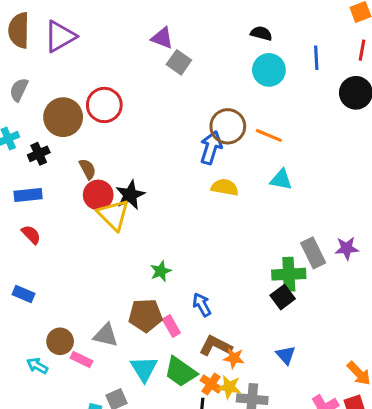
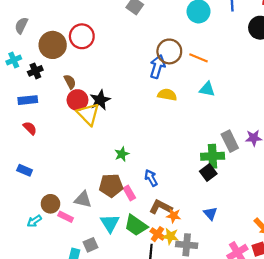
cyan arrow: (37, 366) -> (34, 221), turned -64

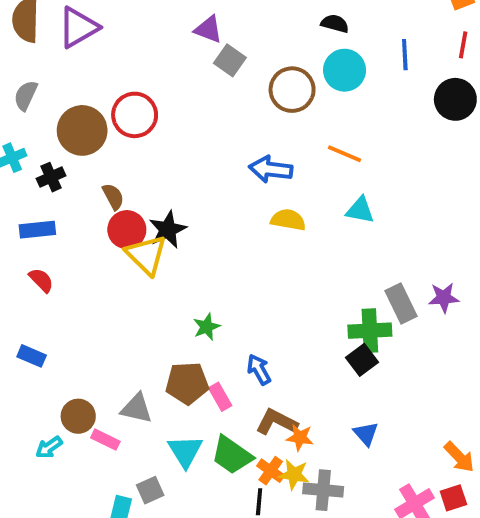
brown circle: (169, 51) -> (292, 90), moved
blue arrow: (157, 67) -> (271, 169), turned -100

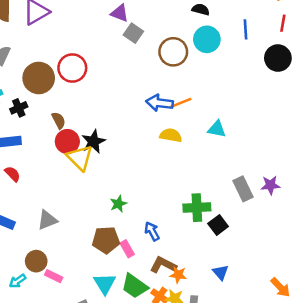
orange line: (345, 154) -> (181, 103), moved, turned -45
green cross: (370, 331) -> (197, 208), moved
gray triangle: (137, 408) -> (47, 220), moved, turned -35

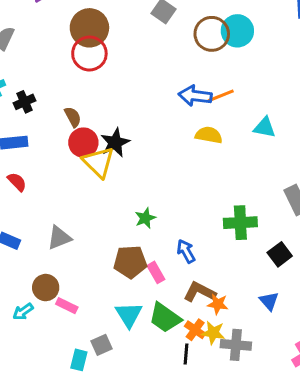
cyan circle: (207, 39) -> (237, 31), moved
brown circle: (39, 78) -> (89, 28), moved
black square: (218, 225) -> (280, 254), moved

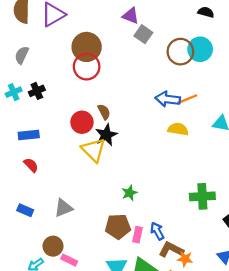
black cross: (25, 102) -> (37, 91), moved
brown semicircle: (73, 117) -> (104, 112), moved
red circle: (83, 143) -> (82, 122), moved
blue arrow: (186, 251) -> (157, 231), moved
pink rectangle: (156, 272) -> (138, 235), turned 42

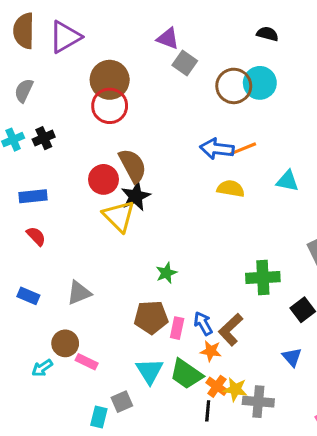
brown semicircle: (104, 112) -> (133, 166), size x1.6
brown L-shape: (171, 250) -> (231, 330), moved, turned -70
orange star: (185, 259) -> (211, 351), moved

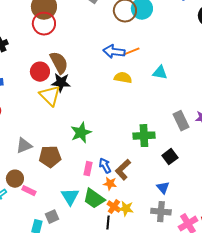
black star: (136, 196) -> (61, 83), turned 30
green star: (166, 273) -> (81, 133), size x1.5
brown pentagon: (151, 317) -> (50, 157), moved
gray cross: (258, 402) -> (161, 212), moved

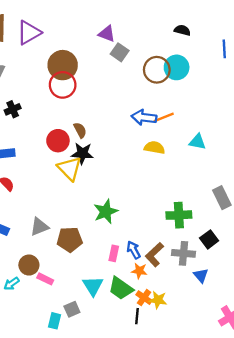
brown semicircle: (59, 63) -> (80, 130), size x0.6
gray cross: (161, 212) -> (184, 253), moved

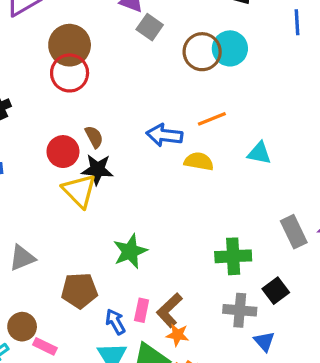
blue arrow: (144, 117) -> (164, 135), moved
gray triangle: (39, 227) -> (22, 258), moved
blue arrow: (134, 250) -> (115, 322), moved
brown L-shape: (154, 255) -> (169, 310), moved

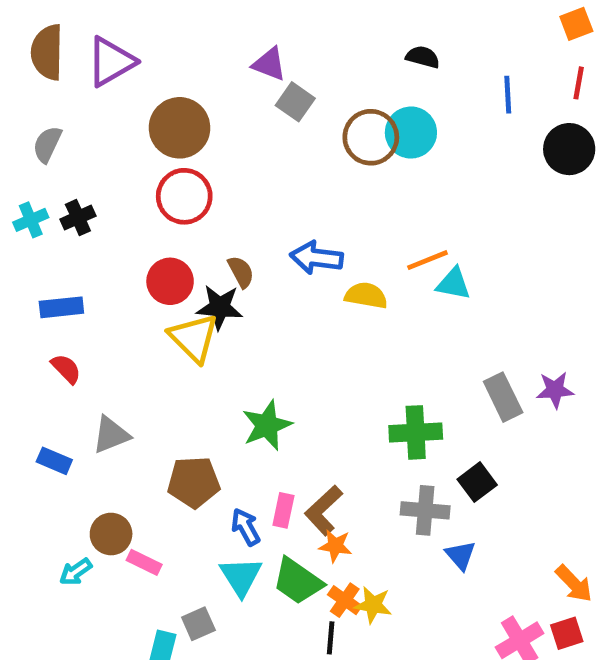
red circle: (70, 73) -> (184, 196), moved
orange line: (212, 119) -> (427, 260), moved
brown semicircle: (94, 137) -> (241, 272), moved

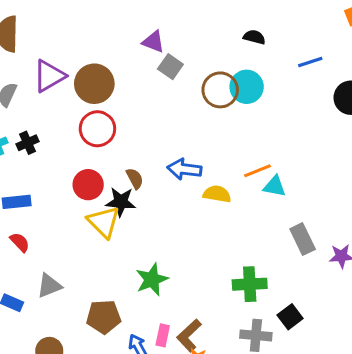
purple triangle: (111, 62) -> (49, 76), moved
blue line: (508, 95) -> (310, 62), turned 75
gray rectangle: (503, 397) -> (303, 239), moved

